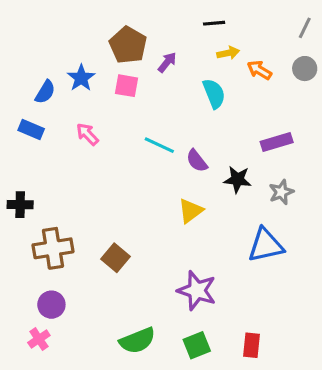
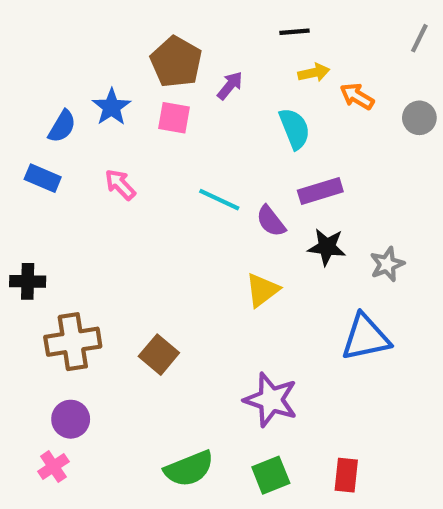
gray circle: (305, 69) -> (419, 118), moved
purple rectangle: (277, 142) -> (320, 191), moved

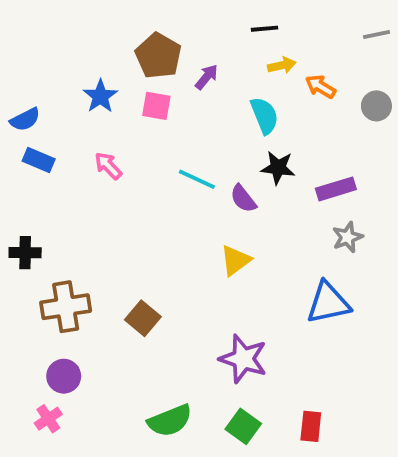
gray line: (419, 38) -> (376, 34), turned 52
blue semicircle: (62, 126) -> (25, 119), moved, turned 32
purple rectangle: (320, 191) -> (336, 189), moved
black star: (327, 247) -> (278, 168), moved
green square: (271, 475) -> (243, 426), turned -32

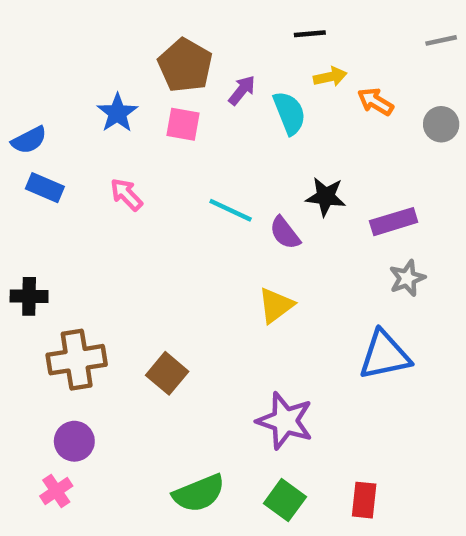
cyan semicircle: (264, 116) -> (289, 113), moved

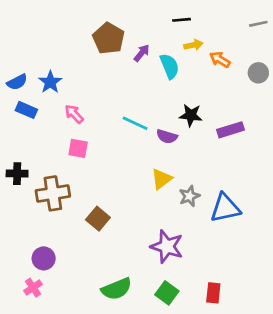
blue star: (117, 113) -> (50, 82), moved
pink square: (183, 124) -> (78, 148), moved
purple semicircle: (285, 233) -> (167, 136), turned -36
gray star: (407, 278) -> (189, 196), moved
brown cross: (77, 360) -> (53, 193), moved

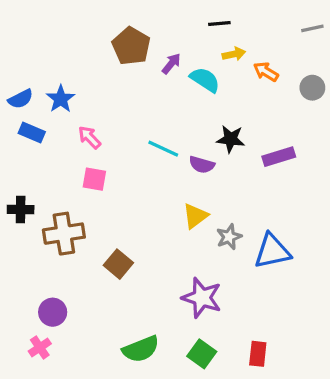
cyan semicircle: (170, 66) -> (205, 80), turned -35

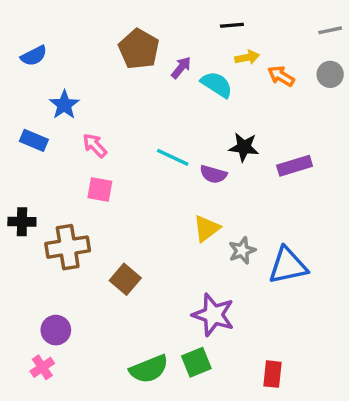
gray circle: (312, 88) -> (330, 74), moved
blue semicircle: (21, 99) -> (34, 56), moved
green square: (202, 354) -> (196, 362), moved, turned 32

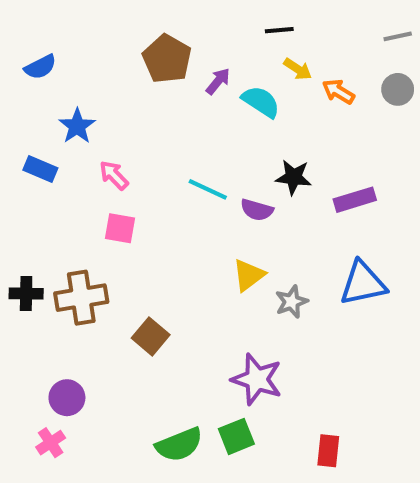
yellow arrow: (247, 57) -> (298, 69), turned 45
black cross: (22, 222) -> (26, 294), moved
blue triangle: (288, 266) -> (363, 283), moved

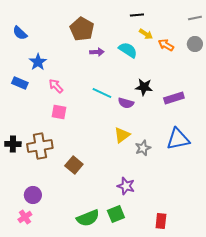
blue semicircle: (40, 67) -> (20, 33), turned 70
purple arrow: (218, 81) -> (97, 52), moved, turned 48
purple star: (257, 379) -> (126, 186), size x0.7

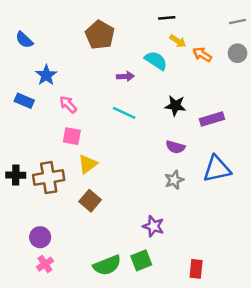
purple arrow: (97, 52) -> (125, 76), moved
purple semicircle: (126, 103) -> (175, 147), moved
yellow triangle: (122, 135) -> (88, 164), moved
pink cross: (25, 217) -> (45, 264), moved

